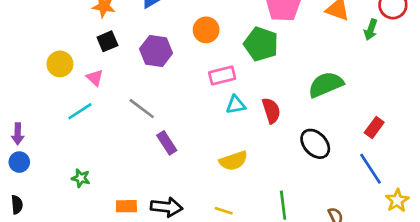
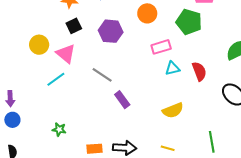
pink triangle: (95, 78) -> (66, 54), size x1.5

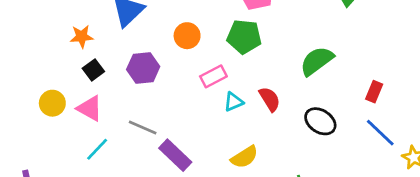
cyan line: (56, 79) -> (97, 149), moved
purple rectangle: (122, 100) -> (175, 155), size x1.4

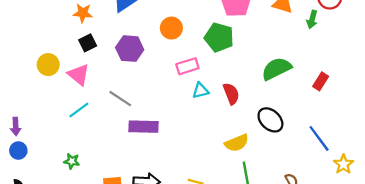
red rectangle: (374, 92) -> (321, 81), moved
purple rectangle: (175, 155) -> (143, 127), turned -52
yellow semicircle: (244, 157) -> (237, 143), moved

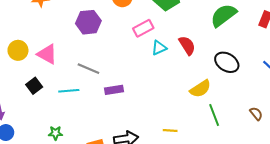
black square: (88, 43) -> (34, 86), moved
cyan line: (79, 110) -> (69, 91), moved, turned 42
purple rectangle: (143, 127) -> (114, 90), size x0.7

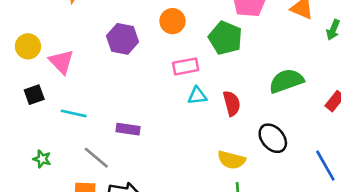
gray line: (88, 69) -> (96, 158), moved
yellow semicircle: (200, 89) -> (231, 160), turned 30

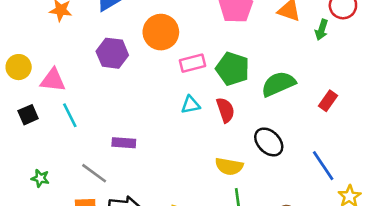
orange circle: (172, 21) -> (161, 32), size x1.4
green pentagon: (225, 38) -> (232, 69), moved
pink triangle: (61, 62) -> (53, 80), turned -36
pink rectangle: (186, 66) -> (192, 63), moved
cyan line: (74, 113) -> (70, 115), moved, turned 55

